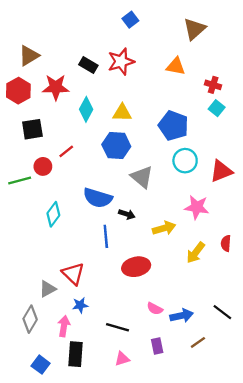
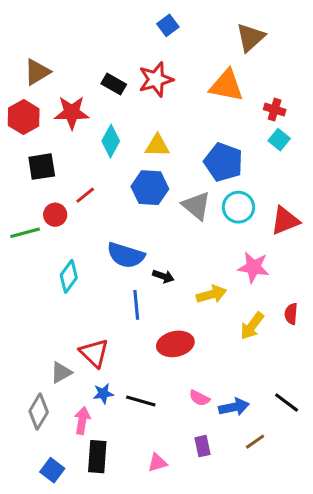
orange triangle: (176, 66) -> (226, 85), size x1.4
gray triangle: (142, 177) -> (196, 206), moved
black line: (117, 327) -> (141, 401), moved

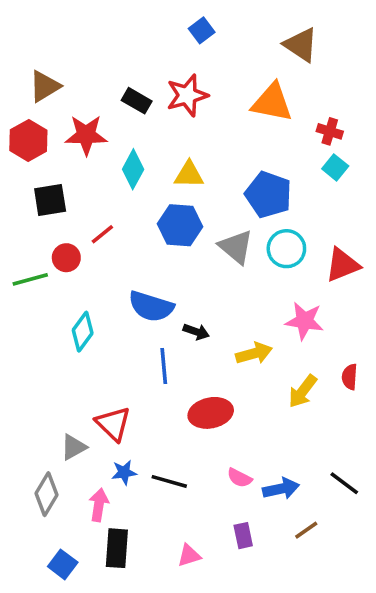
brown triangle: (251, 37) -> (301, 45), turned -44

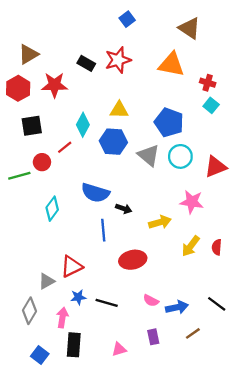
cyan diamond: (133, 169) -> (83, 125), moved
red semicircle: (350, 377) -> (217, 247), moved
red triangle: (113, 424) -> (71, 266), turned 50

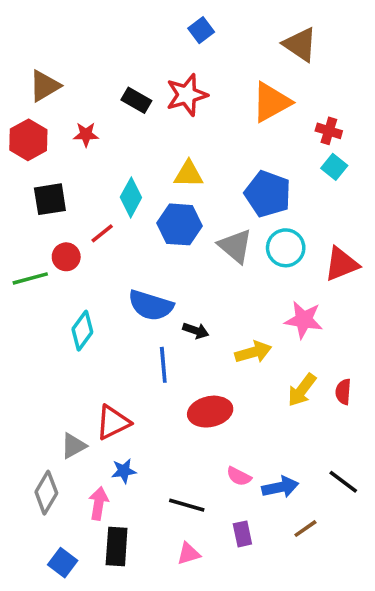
orange triangle: (171, 65) -> (271, 102), turned -40
red star: (54, 85) -> (86, 134), size x0.6
black line: (107, 303) -> (187, 505), moved

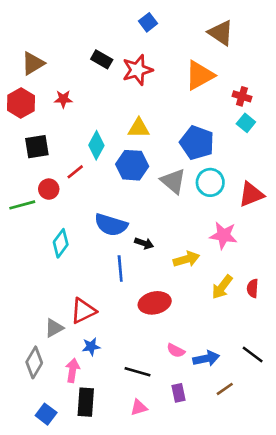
black rectangle: (136, 100) -> (102, 59), moved

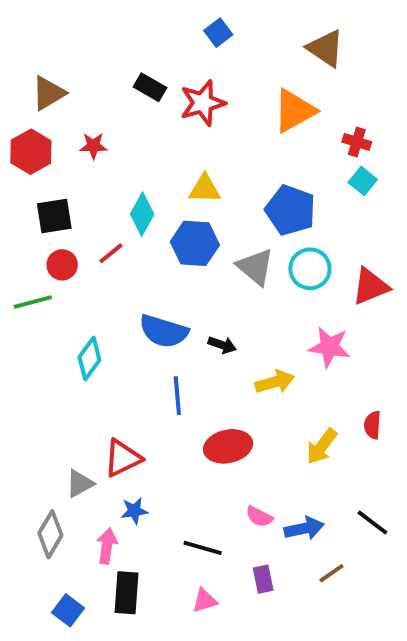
red circle: (49, 189) -> (62, 265), moved
black arrow: (144, 243) -> (222, 345), moved
yellow arrow: (222, 287) -> (322, 446), moved

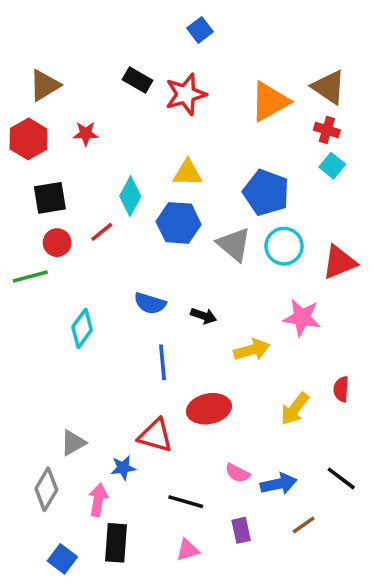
brown triangle: (326, 48) -> (329, 87), moved
blue semicircle: (164, 331) -> (150, 303), size x0.7
red triangle: (123, 458) -> (155, 436), moved, turned 42

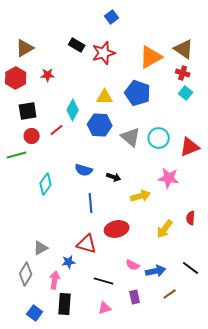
blue pentagon: (266, 193) -> (138, 93), moved

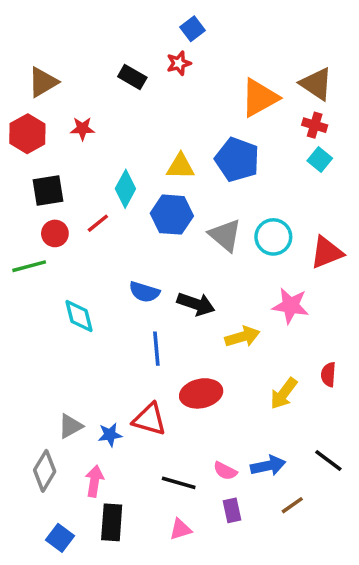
red star: (104, 53) -> (179, 63), moved, size x0.6
black arrow: (114, 177) -> (196, 304), size x1.5
cyan diamond: (46, 184) -> (79, 316), turned -50
blue star: (69, 262) -> (110, 435), moved
pink semicircle: (133, 265) -> (225, 471), moved

